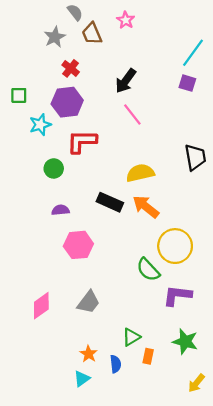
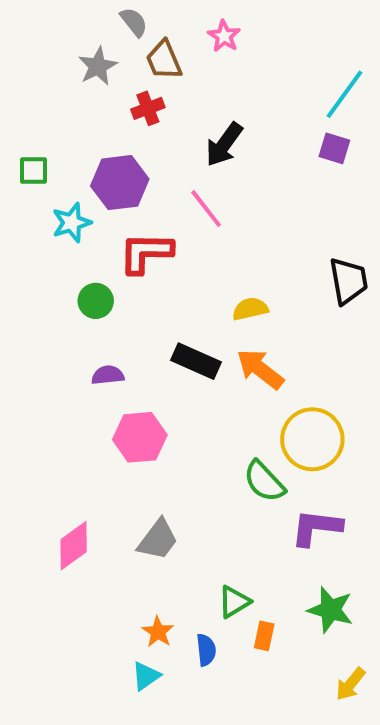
red cross: (71, 68) -> (148, 108), moved, turned 30
pink line: (132, 115) -> (206, 209), moved
yellow semicircle: (140, 173) -> (250, 309), size x0.7

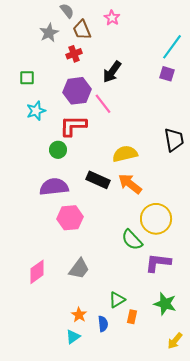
green square: (34, 170) -> (27, 78), moved
purple hexagon: (120, 183) -> (77, 91), moved
green circle: (96, 301) -> (58, 150), moved
yellow semicircle: (250, 309) -> (125, 154), size x1.4
purple semicircle: (108, 375) -> (54, 187), size x1.8

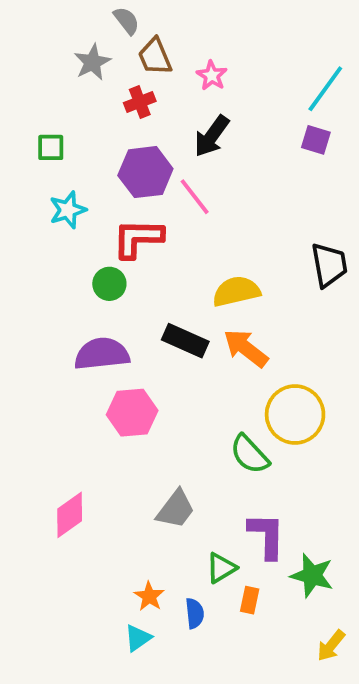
pink star: (112, 18) -> (212, 75), moved
purple L-shape: (158, 263) -> (267, 536), moved, turned 84
gray trapezoid: (79, 269) -> (176, 509), moved

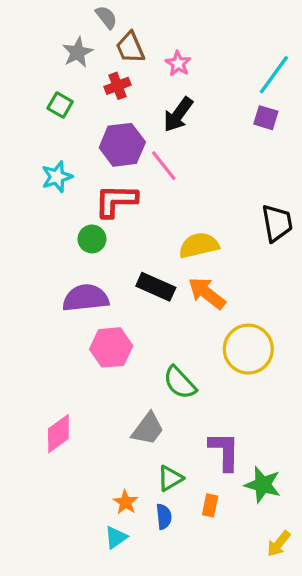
green square: (51, 147) -> (60, 105), moved, turned 30
green semicircle: (250, 454) -> (180, 383), moved
green triangle: (221, 568) -> (170, 478), moved

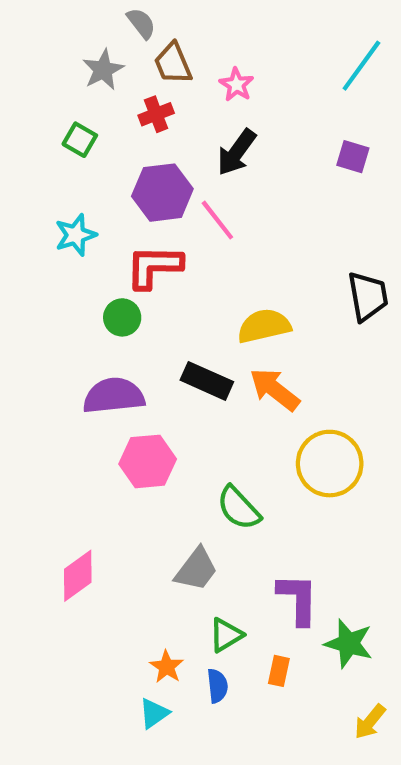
cyan line: (274, 75) -> (361, 66), moved

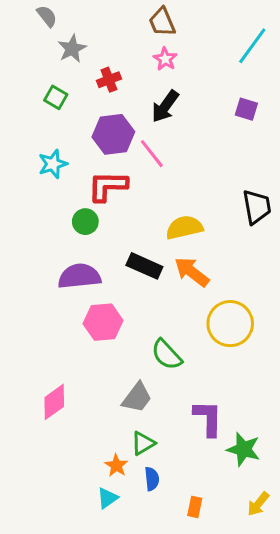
gray semicircle: (141, 23) -> (47, 16), moved
brown trapezoid: (173, 63) -> (162, 22), moved
green triangle: (226, 635) -> (143, 443), moved
orange rectangle: (279, 671) -> (195, 507), moved

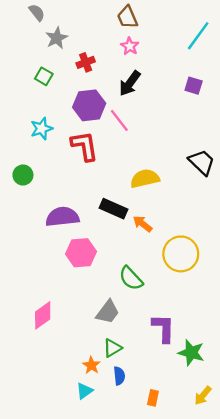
red L-shape: (107, 186) -> (84, 146), turned 80
black trapezoid: (257, 207) -> (202, 162), turned -36
green circle: (85, 222) -> (23, 175), moved
orange arrow: (192, 272) -> (142, 224), moved, size x0.7

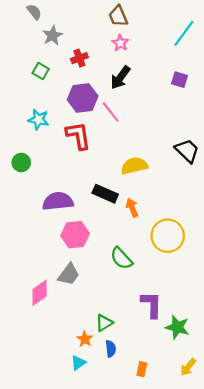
cyan star: (42, 129) -> (38, 119), turned 30
orange arrow: (142, 224) -> (132, 208), turned 30
gray trapezoid: (108, 312) -> (69, 274), moved

